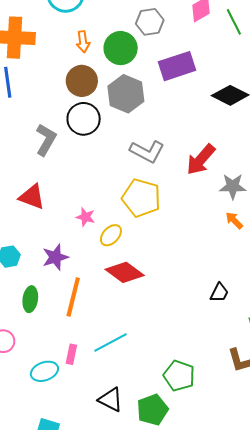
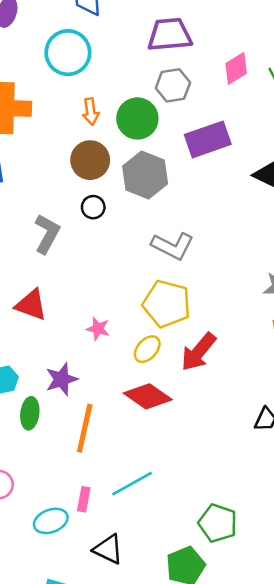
black circle: (84, 119) -> (93, 207), size x0.6
red arrow: (201, 160) -> (198, 352), moved
yellow ellipse: (111, 235) -> (147, 349), moved
green ellipse: (30, 299) -> (30, 413), moved
black triangle: (111, 400) -> (108, 549), moved

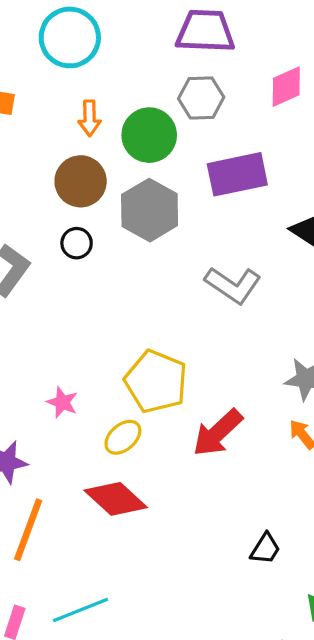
gray L-shape: (173, 246) -> (233, 285), moved
red arrow: (198, 352) -> (218, 433), moved

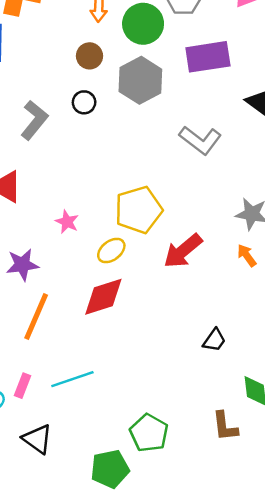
brown circle: (81, 181) -> (89, 56), size x0.7
yellow pentagon: (156, 381) -> (138, 210), turned 30
red diamond: (116, 499) -> (103, 297), turned -63

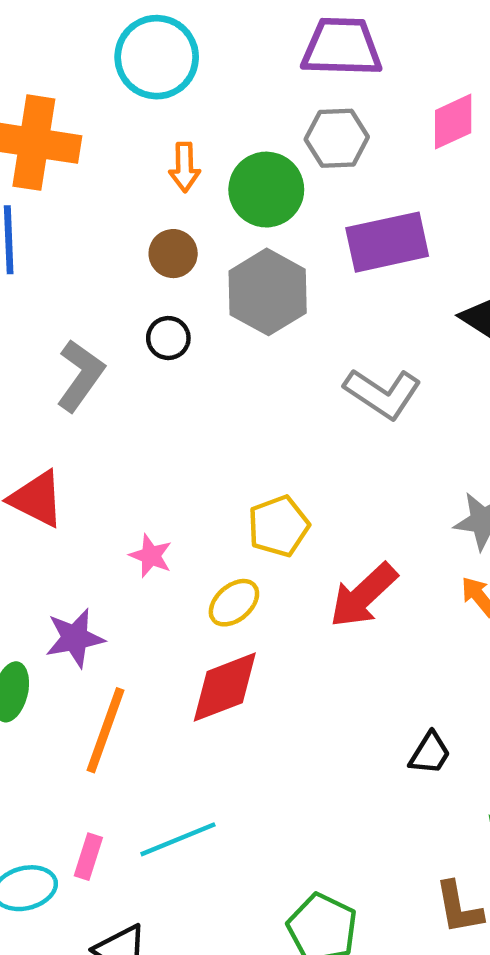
yellow pentagon: (138, 210) -> (279, 526), size x0.7

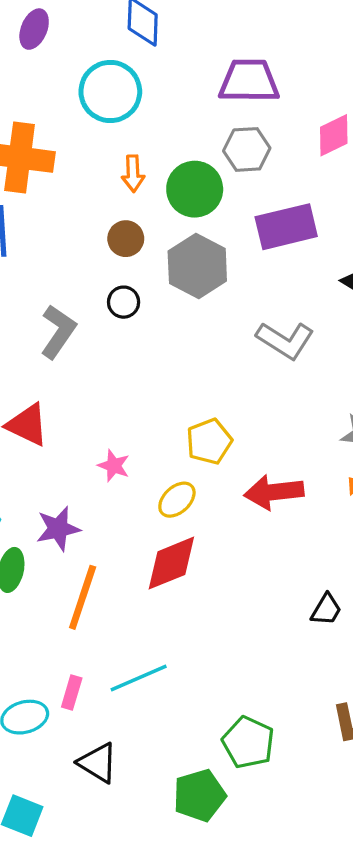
red arrow: (363, 595) -> (274, 492), turned 38

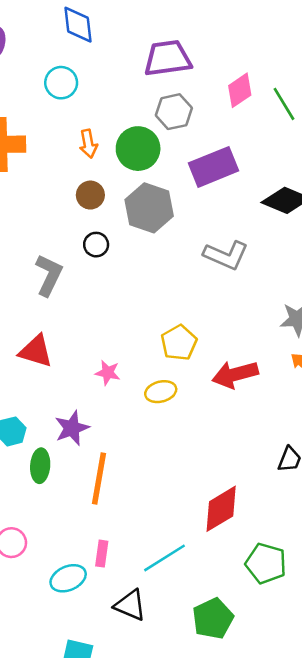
cyan circle: (110, 92) -> (61, 83), size x0.7
yellow ellipse: (177, 500) -> (161, 392), turned 36
red diamond: (171, 563) -> (221, 509), moved
cyan line: (139, 678) -> (165, 558), moved
green pentagon: (248, 742) -> (266, 563), moved

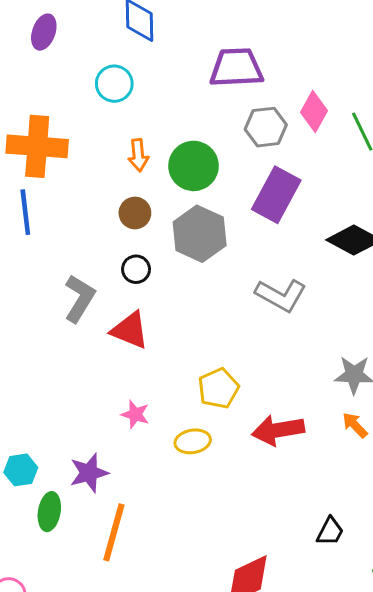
pink diamond: (240, 90) -> (314, 112), turned -32
gray hexagon: (174, 112) -> (266, 127), moved
purple rectangle: (213, 167) -> (276, 195), turned -45
red triangle: (36, 351) -> (130, 330), moved

